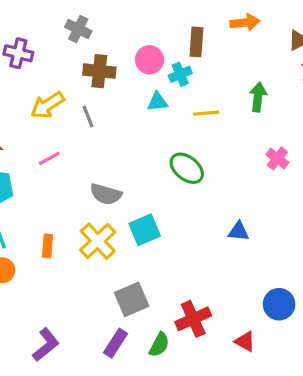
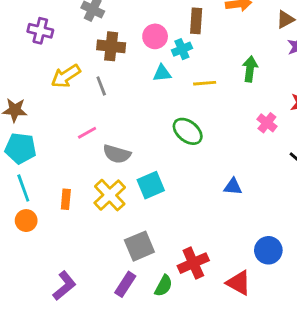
pink line: (49, 159) -> (87, 133), moved
red triangle: (245, 341) -> (239, 283), size x1.4

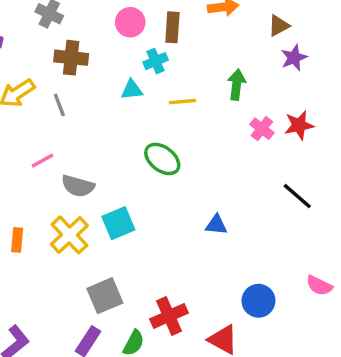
pink circle: (155, 36) -> (130, 22), moved
pink cross: (267, 123) -> (262, 129), moved

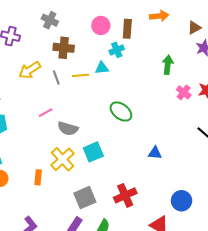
yellow line: (183, 102) -> (81, 75), moved
orange rectangle: (17, 240) -> (38, 177), moved
red cross: (169, 316) -> (125, 195), moved

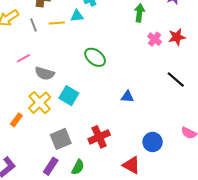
cyan square: (93, 152) -> (69, 96), turned -36
orange rectangle: (38, 177) -> (16, 120), turned 32

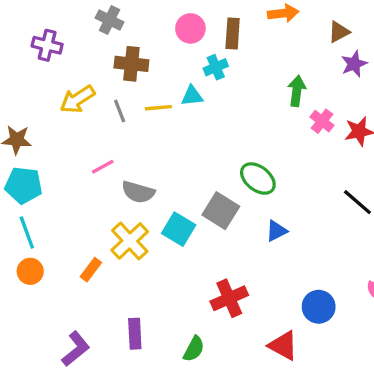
pink cross: (155, 39) -> (322, 121), moved
green ellipse: (95, 57) -> (258, 179), moved
blue triangle: (127, 97) -> (276, 231), turned -32
gray square: (61, 139) -> (221, 211), moved, turned -35
purple rectangle: (51, 166) -> (135, 334), moved, turned -36

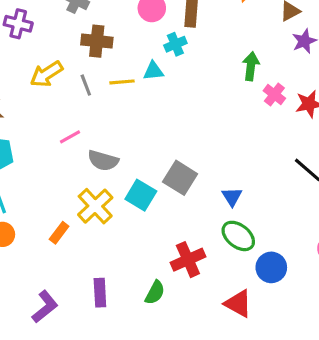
green ellipse: (258, 179) -> (238, 236), moved
blue triangle: (276, 231) -> (232, 197), turned -35
green semicircle: (194, 349) -> (155, 293), moved

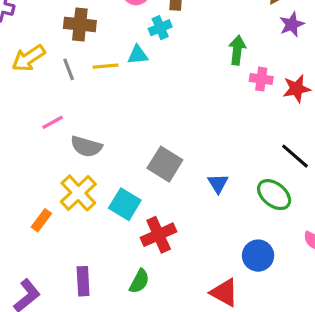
pink cross: (274, 94) -> (261, 79), turned -30
cyan square: (141, 195) -> (125, 204), moved
green ellipse: (238, 236) -> (274, 195), moved
red cross: (188, 260) -> (159, 235), moved

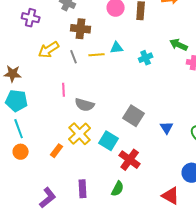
cyan cross: (160, 28) -> (146, 58), moved
green arrow: (237, 50) -> (179, 45), turned -72
pink line: (53, 122) -> (64, 90), turned -64
red cross: (159, 235) -> (130, 160), turned -30

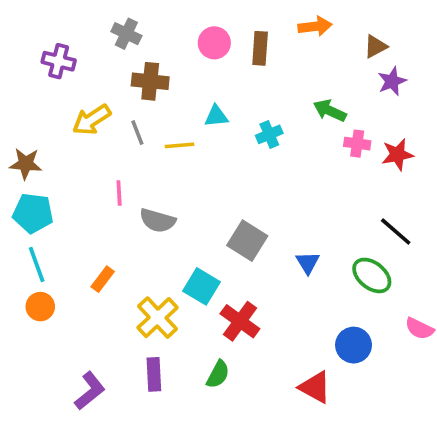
yellow line: (97, 55) -> (180, 145), moved
yellow cross: (80, 134) -> (158, 318), moved
orange rectangle: (57, 151) -> (103, 279), moved

